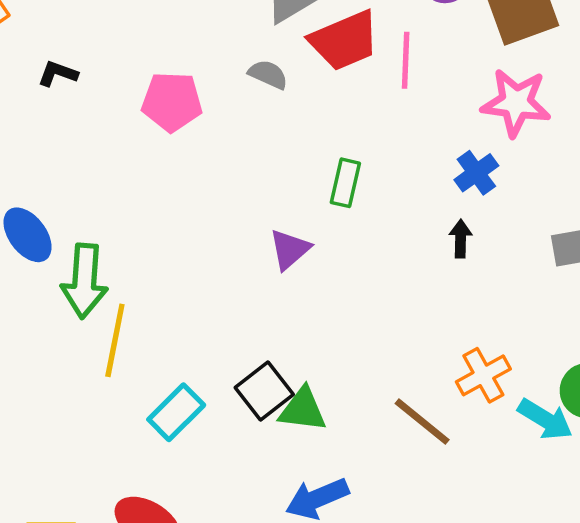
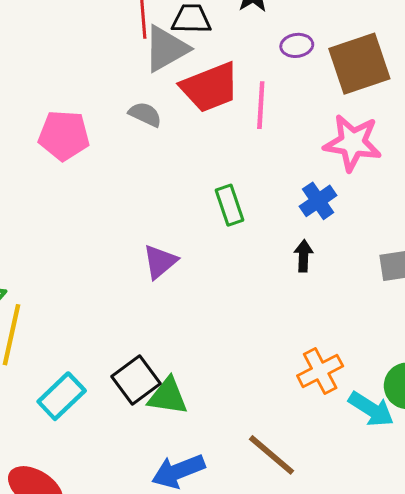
green rectangle: (345, 183) -> (230, 205), moved, turned -33
brown line: (422, 422) -> (272, 455), moved

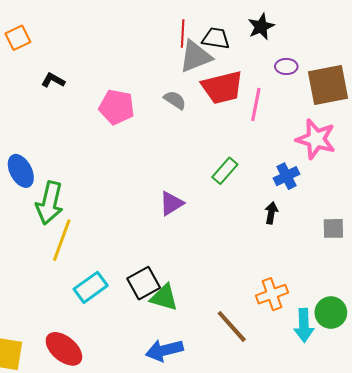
green rectangle: (230, 205) -> (225, 171), turned 52
cyan arrow: (371, 409) -> (304, 325), turned 48
brown line: (272, 455) -> (232, 326), moved

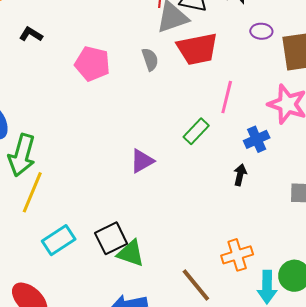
gray semicircle: (175, 100) -> (150, 59), turned 35
pink line: (256, 104) -> (227, 97), moved

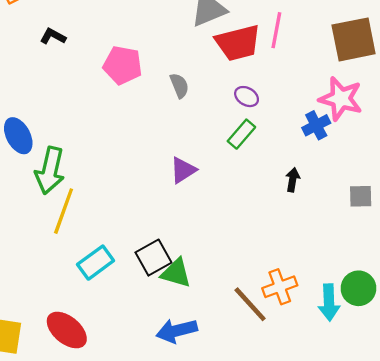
purple ellipse: (261, 31) -> (247, 97), moved, turned 30
gray semicircle: (150, 59) -> (179, 86), moved
pink line: (227, 97) -> (276, 30), moved
blue cross: (257, 139) -> (316, 125), moved
orange cross: (237, 255) -> (280, 287), moved

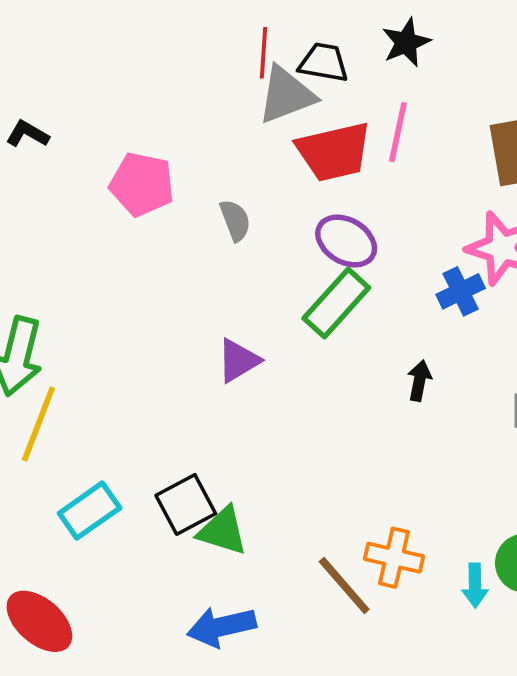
purple ellipse: (247, 97) -> (346, 241), size x1.5
green rectangle: (241, 134) -> (336, 303), size x1.4
orange cross: (280, 287) -> (394, 558), turned 32
cyan arrow: (329, 302) -> (475, 585), size x0.7

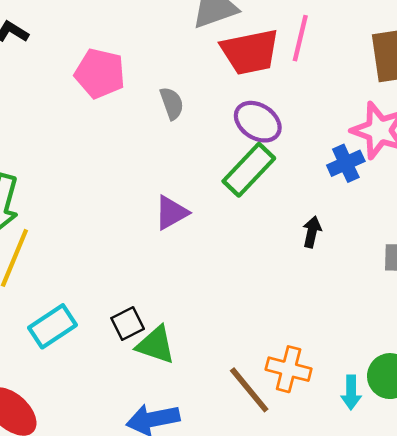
black square: (186, 504) -> (128, 323), size x0.7

